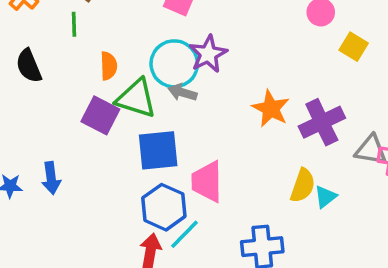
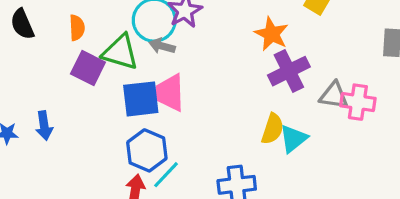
orange semicircle: (109, 66) -> (77, 28), moved
orange star: (271, 109) -> (272, 34), moved
pink trapezoid: (207, 182) -> (170, 93), moved
cyan triangle: (325, 197) -> (293, 139), size x1.4

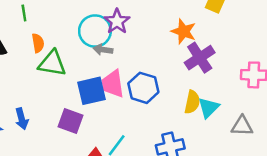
green triangle: (120, 52) -> (52, 63), moved
purple square: (88, 68) -> (70, 121), moved
gray triangle: (334, 95) -> (242, 126), moved
blue hexagon: (147, 150) -> (143, 88), moved

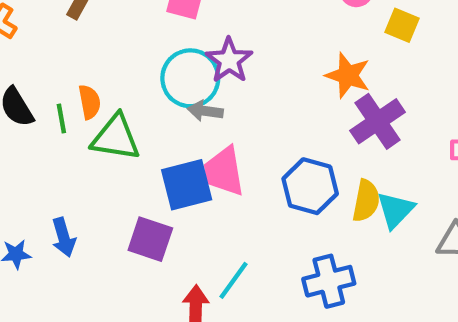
green line: (24, 13) -> (61, 119), moved
blue hexagon: (143, 88) -> (310, 186), moved

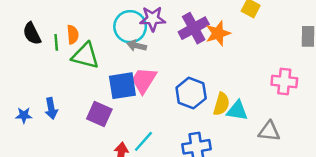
purple star: (229, 60) -> (153, 19), turned 30
orange star: (348, 75) -> (218, 33), turned 30
purple cross: (378, 121) -> (194, 28), moved
pink trapezoid: (224, 171) -> (144, 80), turned 36
cyan triangle: (395, 210) -> (237, 111), turned 50

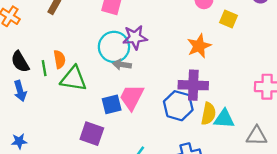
purple cross: (194, 28) -> (193, 85), moved, turned 36
blue square: (122, 86) -> (112, 104), size x0.7
blue arrow: (51, 108) -> (20, 91), moved

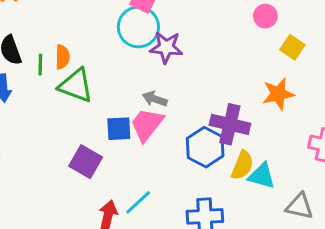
orange star: (199, 46) -> (278, 94), moved
cyan circle: (114, 47) -> (138, 27), moved
gray arrow: (122, 65) -> (155, 99), moved

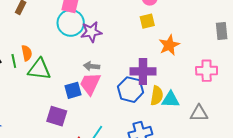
yellow square: (292, 47) -> (147, 21), moved, turned -35

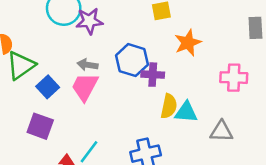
green triangle: (39, 69) -> (21, 65), turned -45
purple cross: (143, 71) -> (153, 75), size x0.7
blue square: (73, 90) -> (48, 87), moved, turned -30
blue hexagon: (131, 90) -> (132, 60), moved

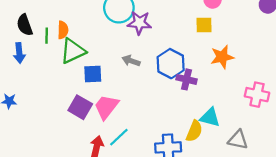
blue square: (48, 87) -> (93, 74), turned 30
pink trapezoid: (85, 87) -> (106, 107), moved
yellow semicircle: (169, 106) -> (194, 131), moved

